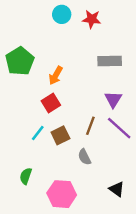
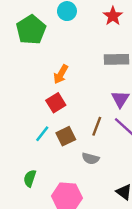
red star: (92, 19) -> (113, 16), moved, turned 30
green pentagon: (20, 61) -> (31, 30), moved
gray semicircle: (84, 157) -> (91, 158), turned -49

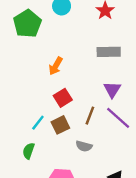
red square: (56, 103) -> (63, 98), moved
green semicircle: (30, 178) -> (29, 151), moved

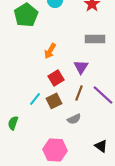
purple triangle: (112, 90) -> (81, 67), moved
gray semicircle: (84, 146) -> (74, 119), turned -40
green semicircle: (29, 151) -> (13, 123), moved

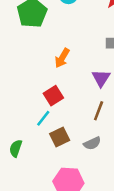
red square: (56, 78) -> (53, 96), moved
brown square: (54, 101) -> (60, 137), moved

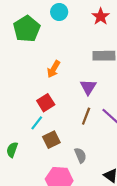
gray semicircle: (92, 143) -> (80, 155), moved, turned -88

